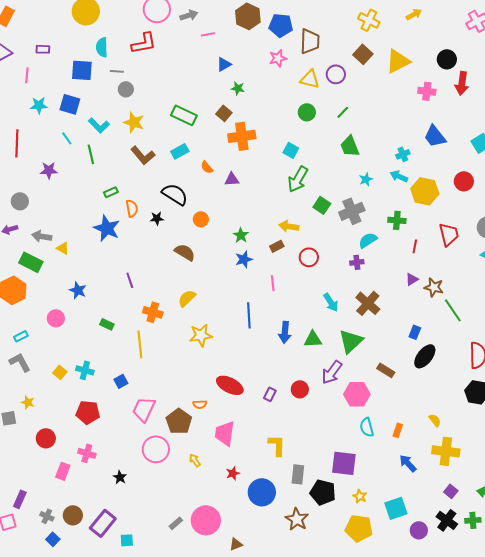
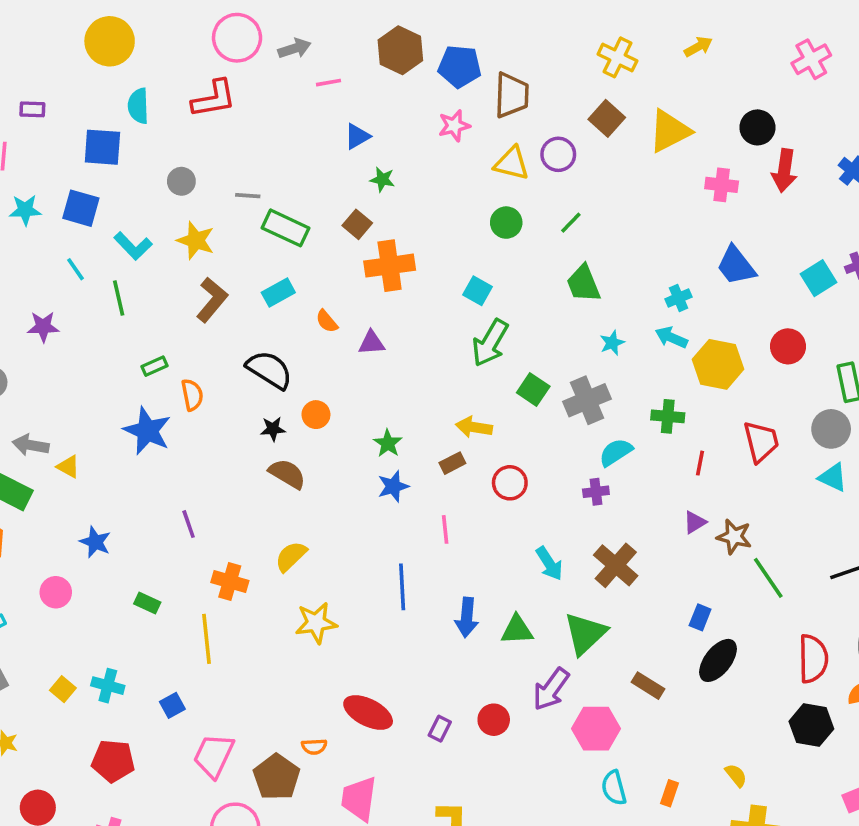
gray line: (117, 71) -> (248, 196), moved
brown L-shape: (143, 155) -> (212, 300), turned -100
black star: (157, 218) -> (273, 429), moved

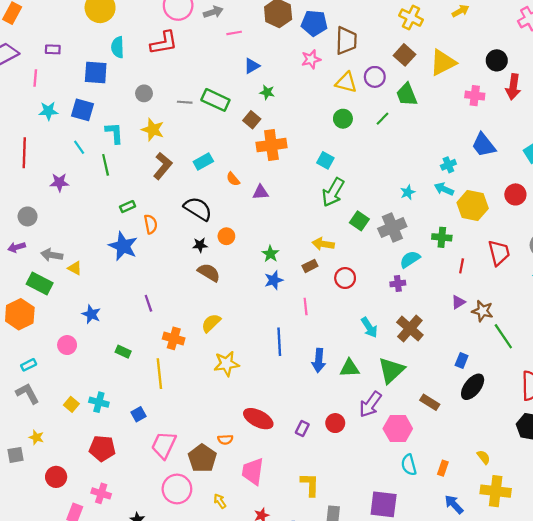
green rectangle: (285, 228) -> (215, 100), moved
cyan L-shape: (133, 246) -> (114, 133), turned -140
green trapezoid: (583, 284) -> (407, 94), moved

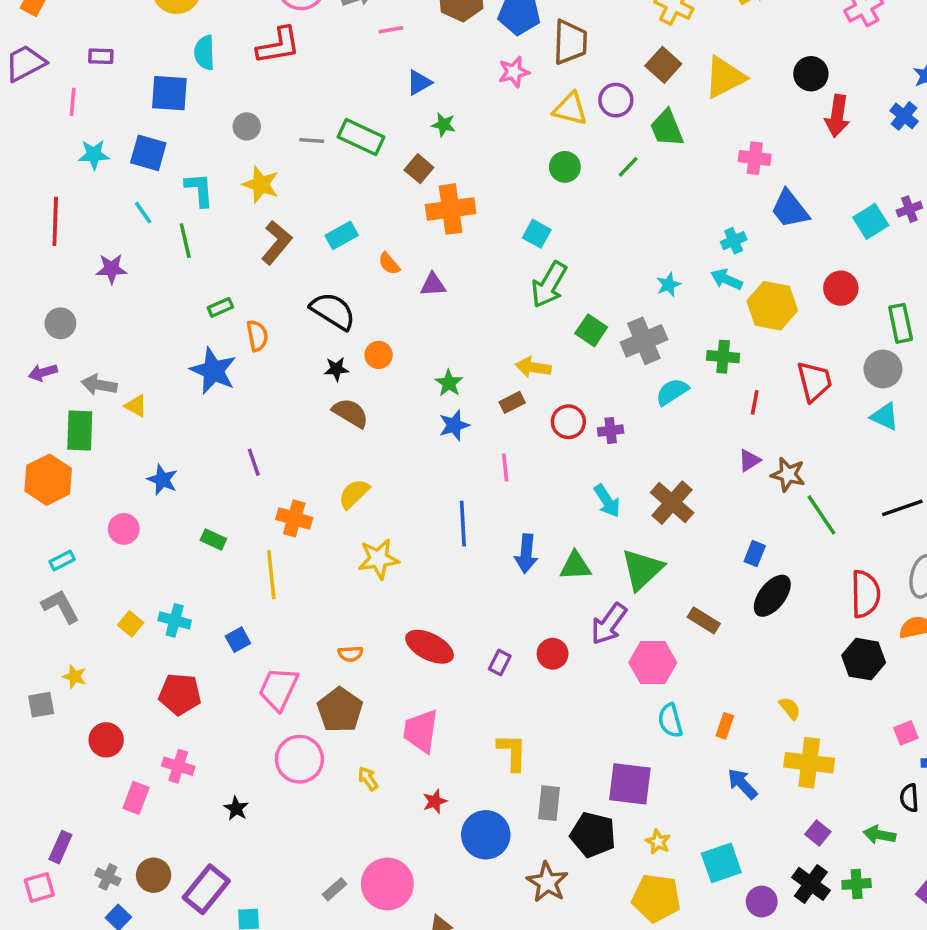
pink cross: (475, 96) -> (755, 158), moved
green rectangle: (40, 283) -> (80, 431), turned 65
purple cross: (398, 283) -> (611, 431), moved
orange semicircle: (225, 440) -> (350, 654), moved

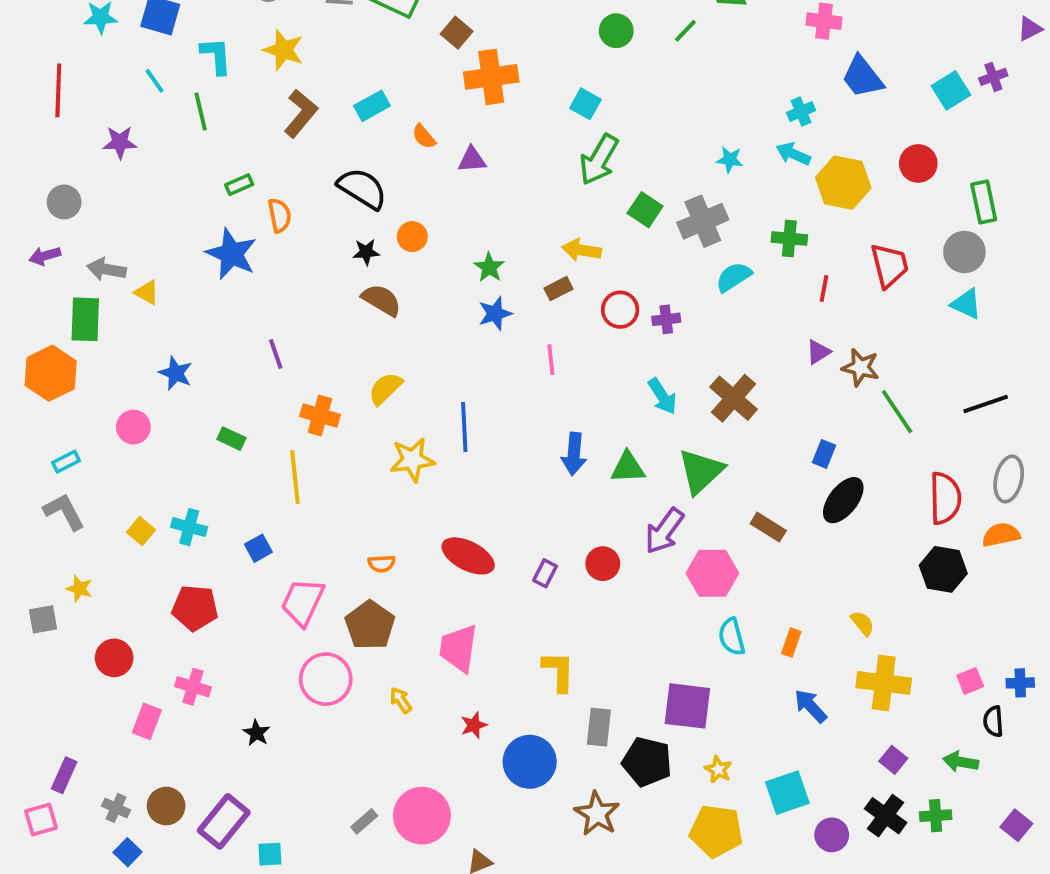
cyan star: (669, 285) -> (730, 160), turned 30
blue line: (463, 524) -> (464, 427), moved
pink square: (906, 733) -> (970, 681), moved

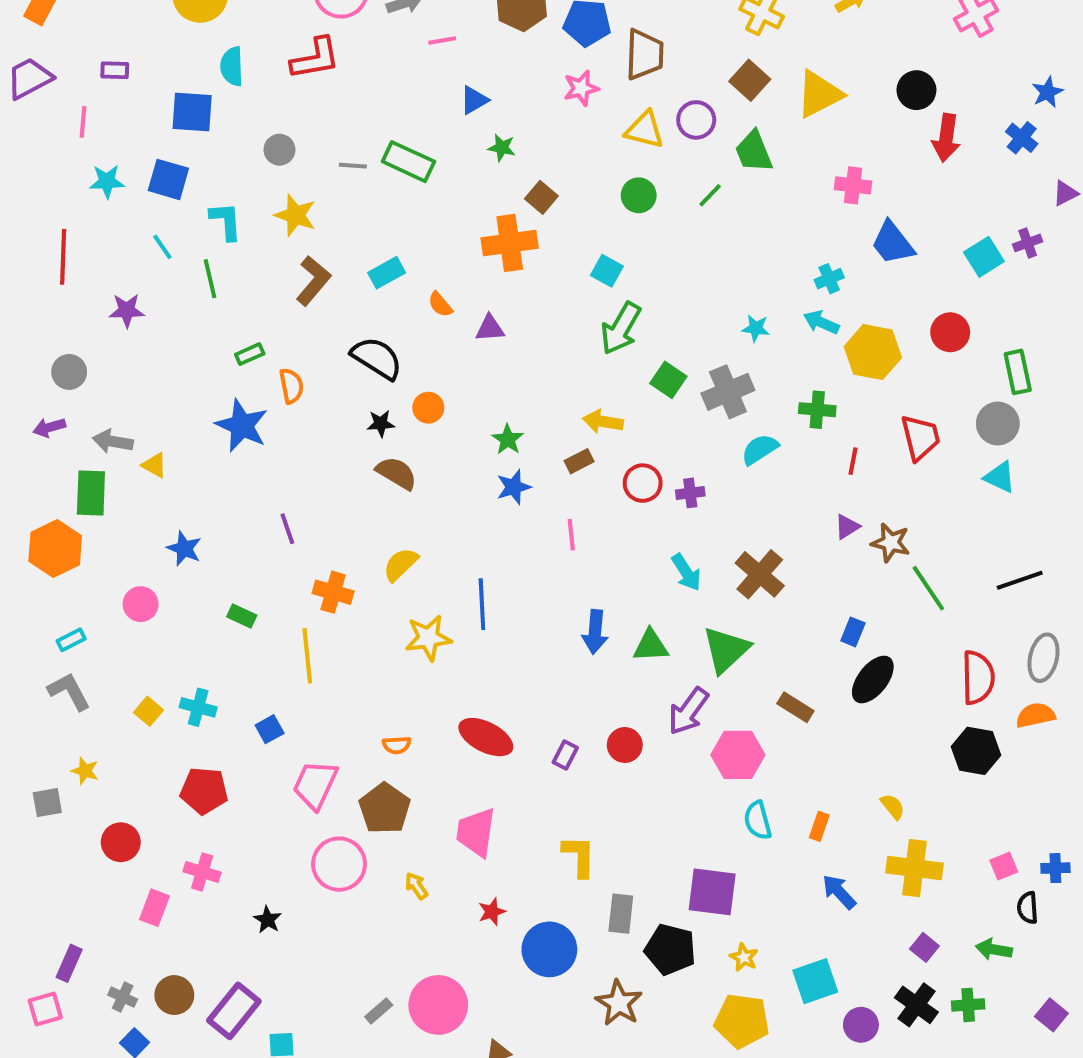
brown square: (457, 33) -> (541, 197), moved

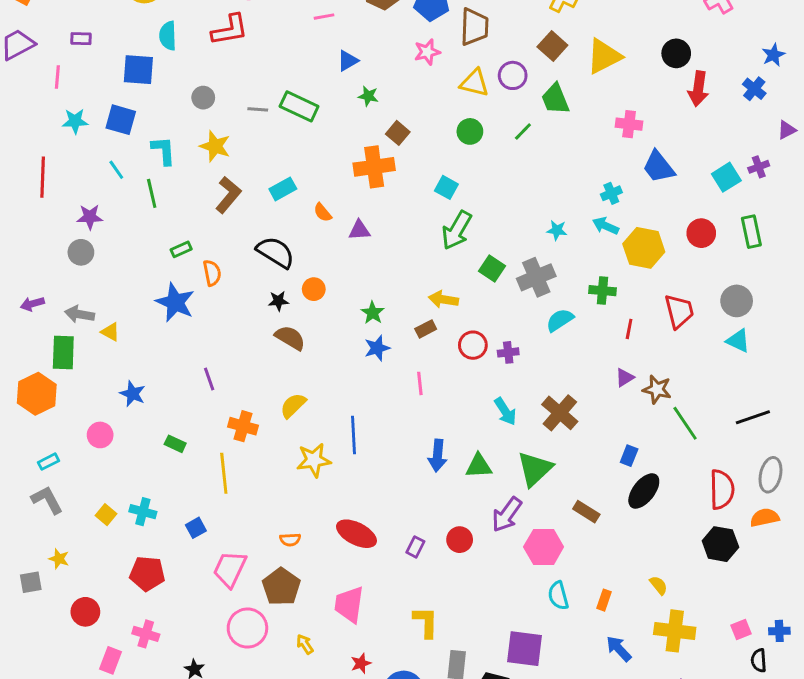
gray circle: (69, 372) -> (81, 252), moved
green rectangle: (1018, 372) -> (751, 232), moved

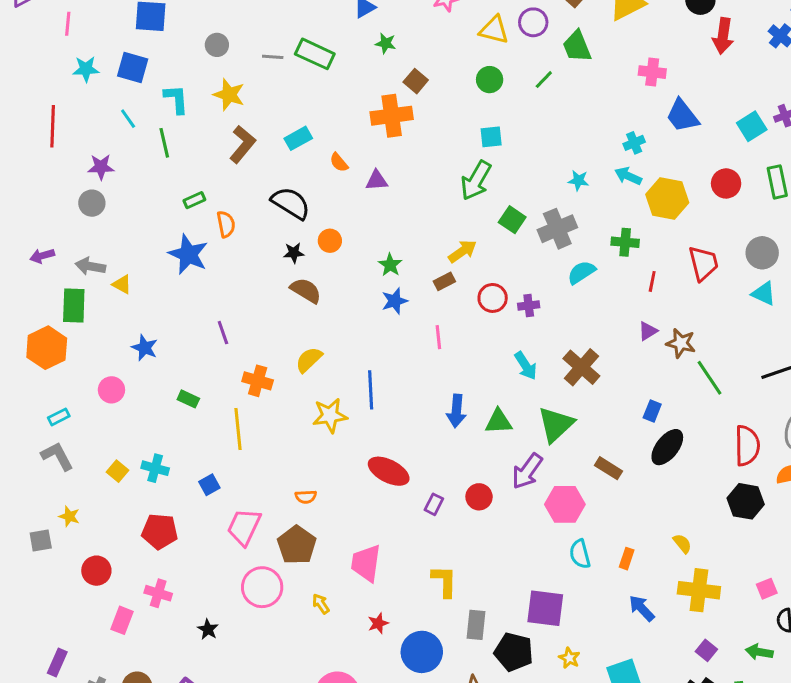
cyan square: (446, 187) -> (491, 137), moved, turned -35
yellow arrow: (443, 299) -> (462, 251), turned 136
red ellipse: (356, 534) -> (389, 471), moved

